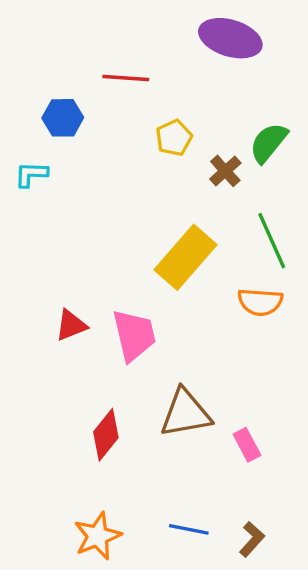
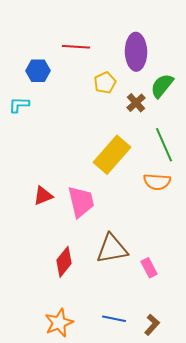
purple ellipse: (230, 38) -> (136, 52), moved, turned 72

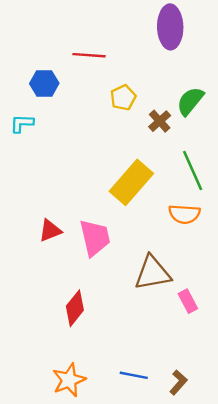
purple ellipse: (136, 52) -> (170, 27), moved
brown triangle: (112, 249) -> (153, 273), moved
pink rectangle: (149, 268) -> (188, 301), moved

